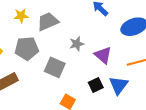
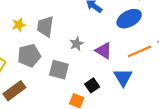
gray trapezoid: (48, 22) -> (45, 27), turned -50
black square: (96, 85) -> (92, 85), moved

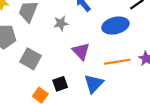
gray star: (77, 44) -> (61, 23), moved

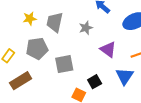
gray square: (30, 59) -> (64, 64), turned -30

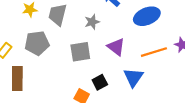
gray square: (64, 64) -> (80, 52), moved
brown rectangle: (21, 81) -> (17, 78), turned -60

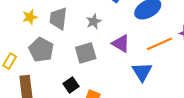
gray pentagon: (37, 43) -> (41, 50), turned -30
black square: (100, 82) -> (71, 85), moved

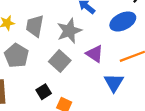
gray star: (94, 22) -> (69, 31), size x1.6
gray square: (86, 53) -> (60, 61), turned -35

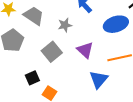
gray trapezoid: (35, 26) -> (34, 16), turned 105
gray star: (69, 31) -> (65, 25), size x0.6

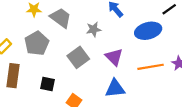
black square: (32, 78) -> (48, 84), moved, turned 32
blue triangle: (99, 80) -> (115, 88), moved, turned 42

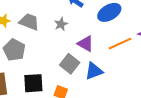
gray square: (78, 57) -> (70, 64), moved
black square: (48, 84) -> (33, 83), size x1.5

